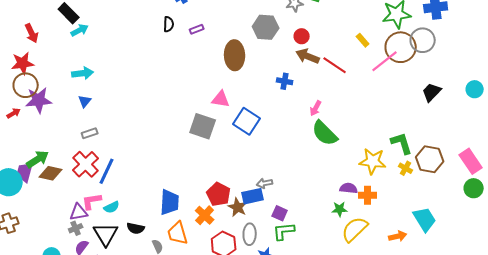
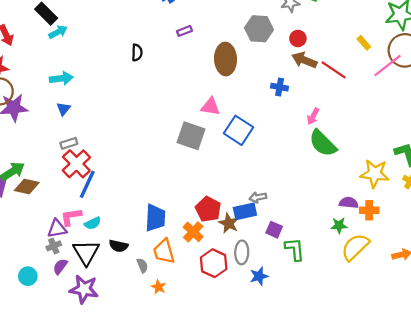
black semicircle: (169, 24) -> (137, 53), moved
red cross: (86, 164) -> (76, 164), moved
green L-shape: (284, 231) -> (295, 249), moved, turned 90

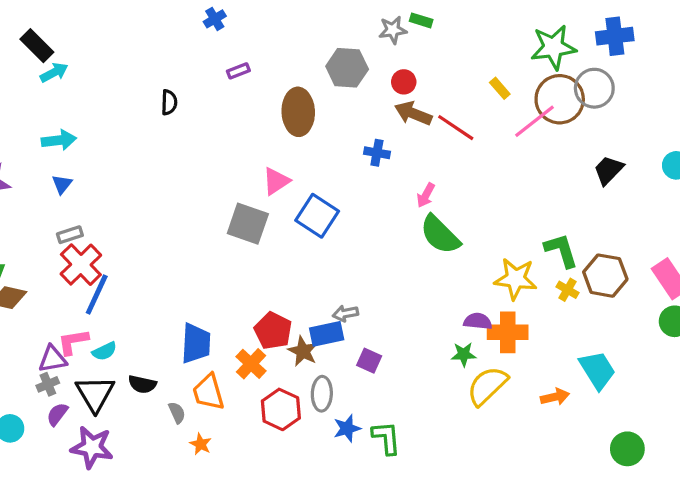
pink triangle: (210, 107) -> (276, 181), turned -42
orange cross: (369, 210) -> (508, 332), size x1.4
green L-shape: (295, 249) -> (386, 438), moved

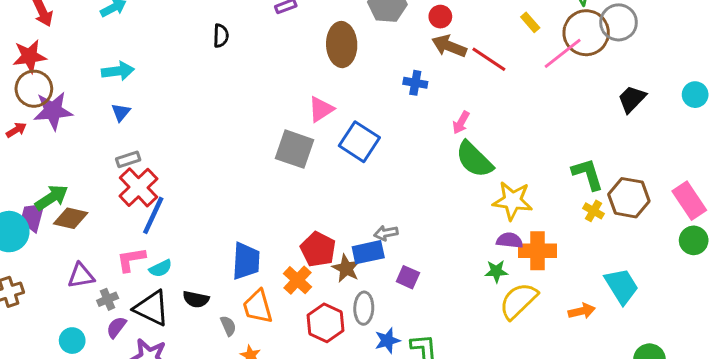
yellow star: (516, 279) -> (513, 201), moved
purple triangle: (53, 359) -> (81, 276), moved
black triangle: (95, 394) -> (152, 308), turned -33

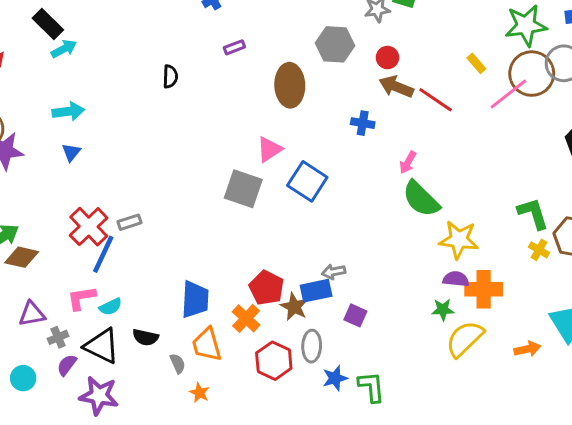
gray rectangle: (128, 159) -> (130, 222), moved

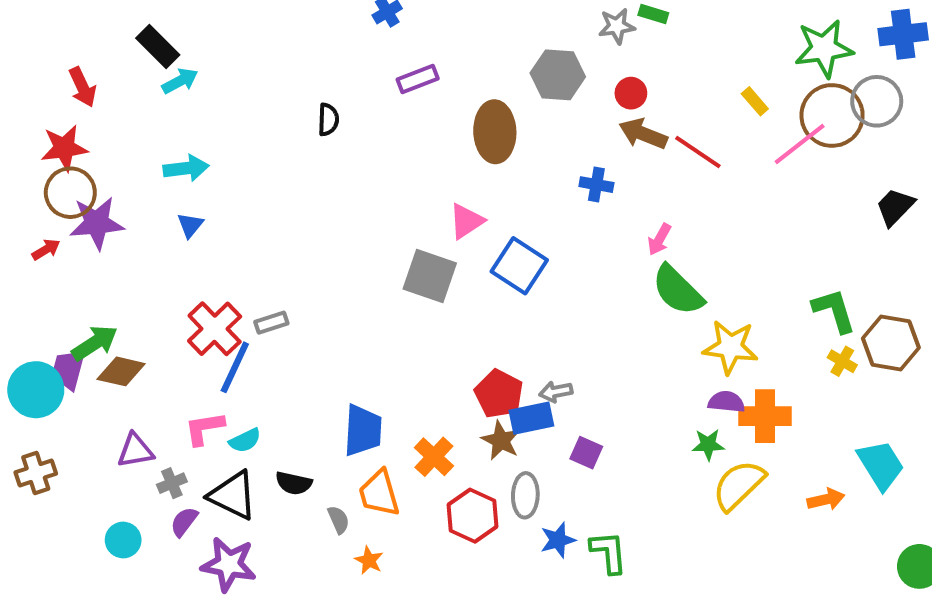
purple rectangle: (234, 47) -> (418, 79), size x1.4
red pentagon: (266, 288) -> (499, 394), moved

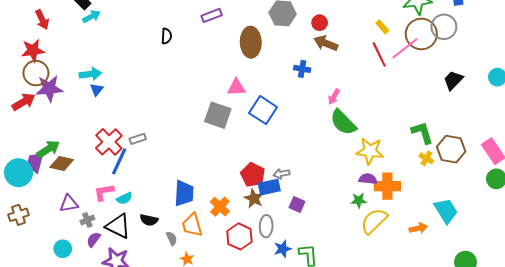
red line: (698, 152) -> (379, 55), moved, turned 30
cyan arrow: (186, 168) -> (90, 74), moved
pink triangle: (466, 221) -> (236, 87), turned 30
red arrow: (46, 250) -> (24, 102), size x1.6

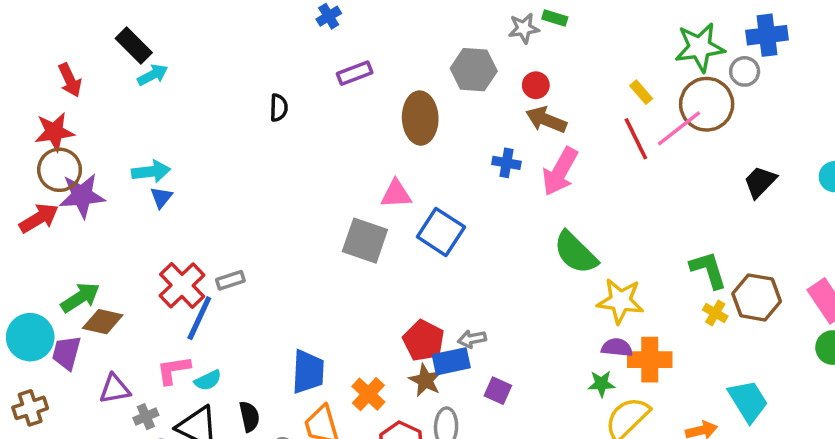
gray circle: (444, 27) -> (745, 71), moved, size x0.7
pink arrow: (334, 97) -> (560, 172), moved, size x1.8
purple trapezoid: (35, 162) -> (66, 353), moved
black semicircle: (149, 220) -> (249, 417), turned -114

